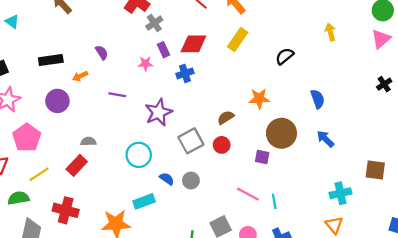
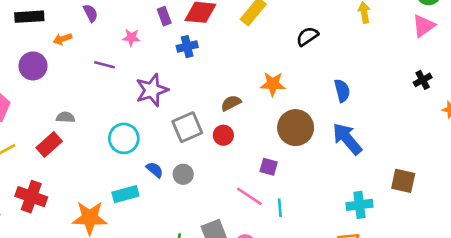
pink star: (146, 64) -> (131, 38), moved
blue arrow: (325, 139) -> (347, 139), size x1.5
purple square: (262, 157) -> (269, 167), moved

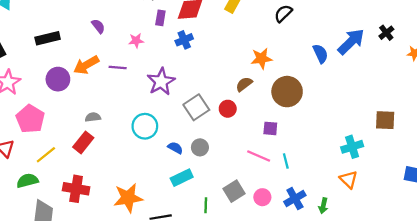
purple rectangle: (164, 16) -> (160, 18), turned 40
orange arrow: (62, 39) -> (86, 65), moved, size x1.6
brown semicircle: (231, 103) -> (244, 84), moved
blue arrow: (347, 139) -> (351, 42), moved, turned 96
cyan rectangle: (125, 194) -> (182, 178), moved

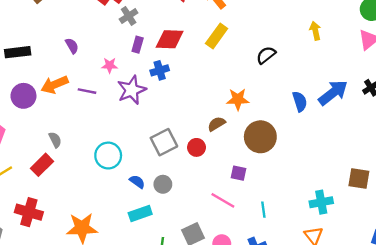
purple star: (161, 82) -> (132, 90), moved
gray semicircle: (93, 117) -> (55, 140), turned 64
cyan line: (286, 161) -> (263, 210), moved

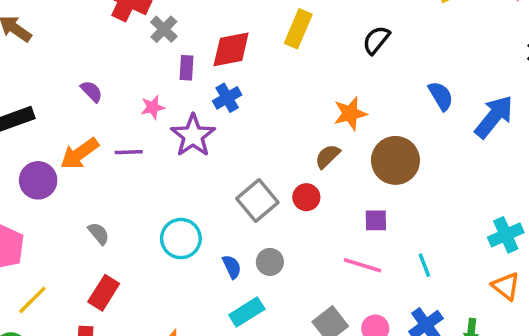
blue arrow: (333, 93) -> (494, 117), moved
red rectangle: (42, 165) -> (104, 293), moved
blue semicircle: (137, 182) -> (232, 267), turned 42

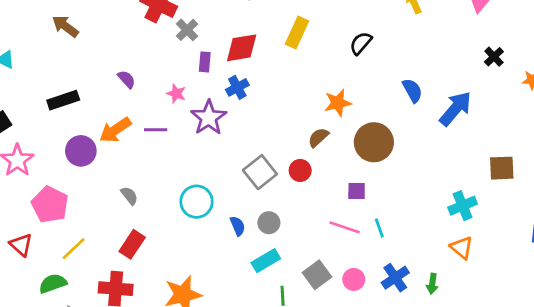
pink star: (153, 107) -> (176, 94), turned 30
cyan line: (424, 265) -> (379, 228), moved
cyan rectangle: (247, 312) -> (266, 261), moved

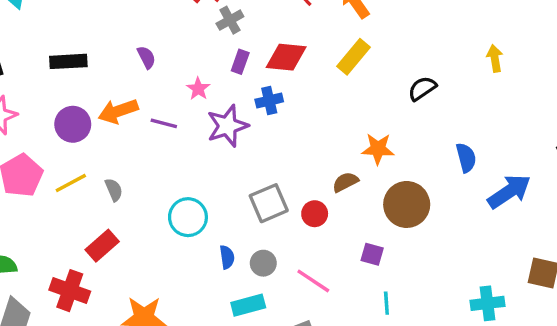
pink line: (345, 227) -> (313, 281), moved
yellow line: (74, 249) -> (71, 183), moved

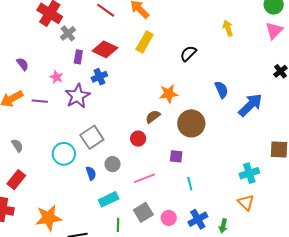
red diamond: (286, 57) -> (105, 49), turned 30
gray square: (269, 203) -> (92, 137), moved
gray circle: (263, 263) -> (113, 164), moved
pink line: (313, 281) -> (144, 178), turned -45

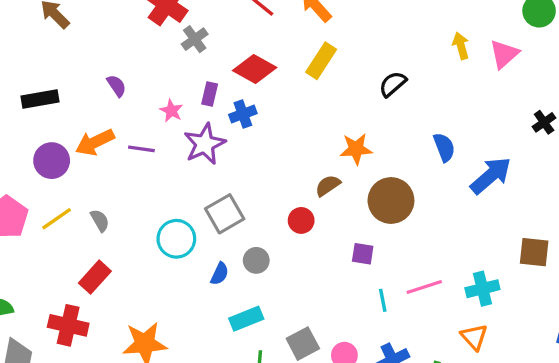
pink triangle: (274, 31) -> (504, 54), moved
purple rectangle: (78, 57) -> (210, 94), moved
blue semicircle: (91, 173) -> (220, 274), turned 40
pink line: (144, 178) -> (424, 287), moved

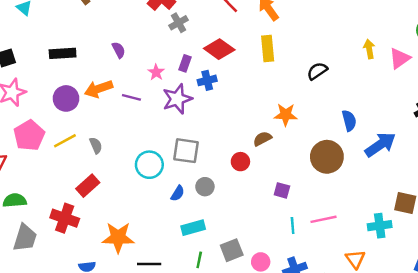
yellow rectangle: (321, 61) -> (268, 48), turned -45
brown circle: (391, 200) -> (327, 157), moved
gray square: (225, 214) -> (186, 151), turned 32
cyan cross: (482, 289) -> (380, 226), moved

